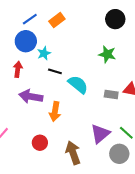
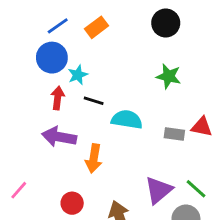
black circle: (115, 19) -> (166, 23), moved
red arrow: (18, 69) -> (58, 98), moved
cyan semicircle: (78, 84) -> (127, 120), turned -30

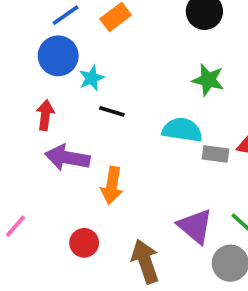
red arrow: (58, 98) -> (45, 115), moved
cyan semicircle: (127, 120) -> (182, 130), moved
purple triangle: (159, 190) -> (195, 226), turned -40

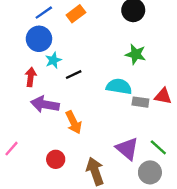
cyan star: (91, 78) -> (53, 60), moved
black line: (112, 111) -> (74, 75), turned -42
orange arrow: (112, 185) -> (74, 122), turned -35

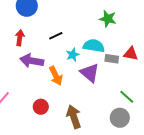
cyan star: (53, 60) -> (73, 55), moved
purple triangle: (127, 149) -> (90, 73), moved

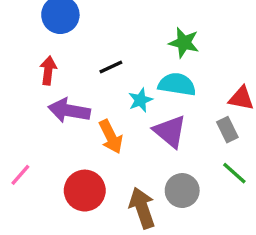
green star: (108, 19) -> (184, 43), moved
gray rectangle: (112, 59) -> (227, 130), moved, turned 56
red circle: (41, 107) -> (85, 191), size x1.5
gray circle: (120, 118) -> (182, 191), moved

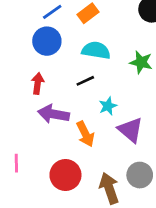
cyan semicircle: (177, 84) -> (96, 50), moved
pink line: (20, 175) -> (16, 163), turned -42

